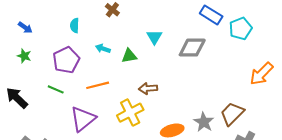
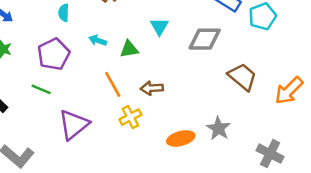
orange arrow: (261, 74) -> (289, 91), moved
orange line: (98, 85) -> (113, 84), moved, turned 75
yellow cross: (130, 113) -> (130, 117), size x0.7
brown trapezoid: (232, 114) -> (242, 77), moved, turned 85

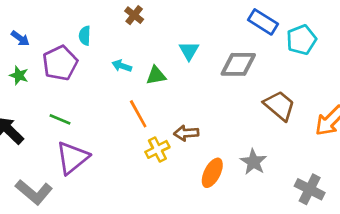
purple pentagon: (54, 54) -> (60, 63), moved
brown arrow: (152, 88) -> (186, 133), moved
purple triangle: (74, 125) -> (72, 158), moved
orange ellipse: (181, 138) -> (212, 173), turned -48

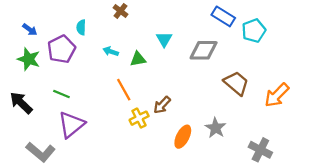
green star: (19, 75) -> (29, 59), size x1.5
brown arrow: (186, 133) -> (162, 105), turned -42

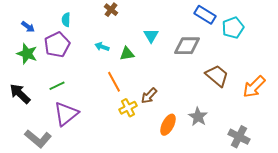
cyan semicircle: (81, 27) -> (66, 20), moved
green line: (61, 94) -> (57, 86), turned -49

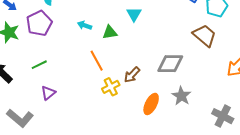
gray diamond: (187, 46) -> (170, 64), moved
brown trapezoid: (217, 76) -> (205, 35), moved
purple triangle: (66, 114) -> (48, 93), size x0.6

